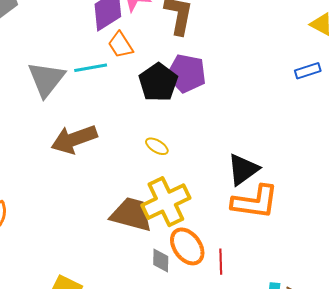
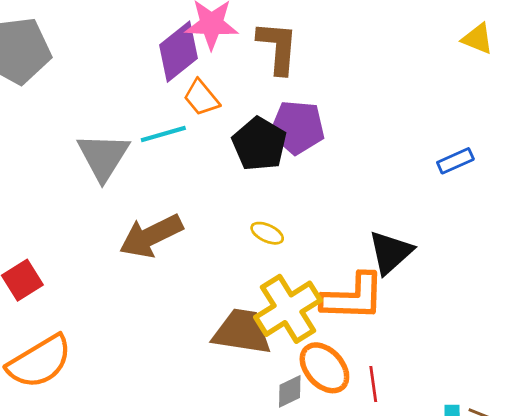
blue rectangle: (308, 71) -> (455, 161), moved
orange L-shape: (255, 202) -> (353, 297), moved
gray diamond: (161, 261) -> (290, 391), turned 70

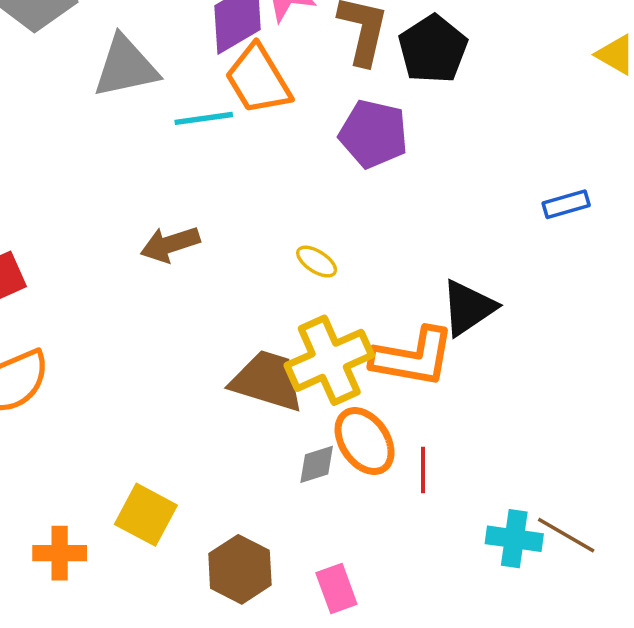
orange trapezoid: (201, 98) -> (258, 80), size x1.5
black pentagon: (259, 144) -> (433, 49), moved
gray triangle: (103, 157) -> (126, 67), moved, turned 38
brown arrow: (151, 236) -> (170, 244), size x0.7

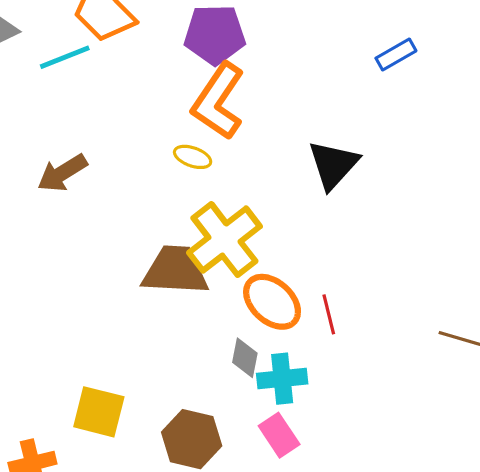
orange L-shape: (413, 357) -> (218, 101), moved, turned 128
gray diamond: (317, 464) -> (245, 358), moved, turned -48
cyan cross: (514, 539) -> (282, 379), moved

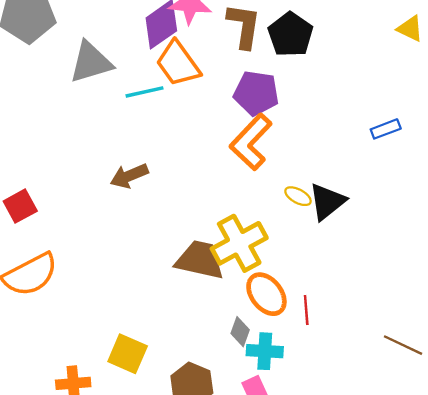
yellow ellipse: (193, 157) -> (298, 196), moved

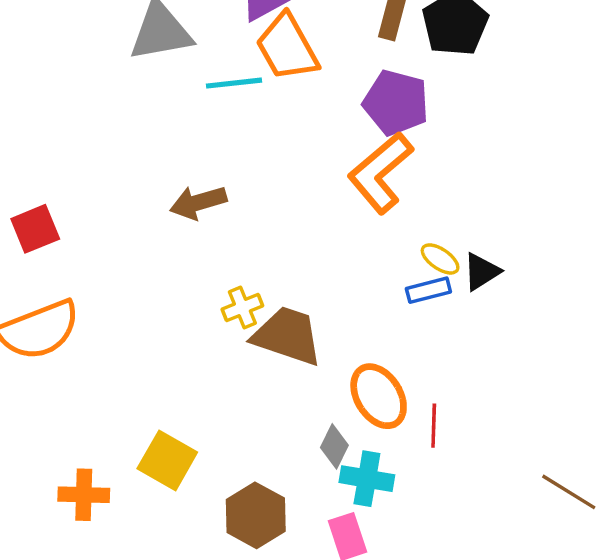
blue rectangle: (386, 129) -> (428, 290), moved
black triangle: (327, 202) -> (481, 272), size x0.7
yellow cross: (239, 243) -> (242, 308), moved, size x0.5

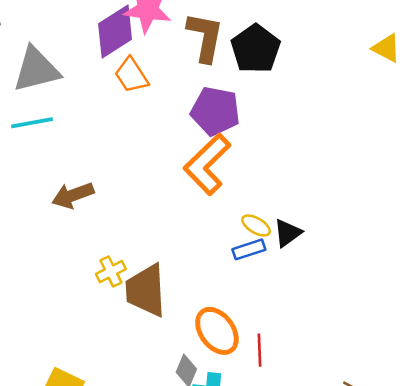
orange trapezoid: (287, 47) -> (131, 75), size x0.7
cyan line: (234, 83) -> (32, 123), moved
brown trapezoid: (287, 336) -> (146, 290), turned -108

